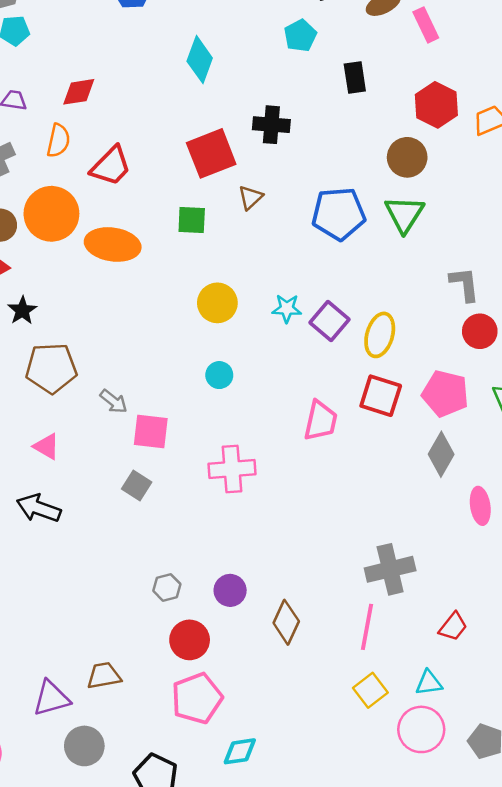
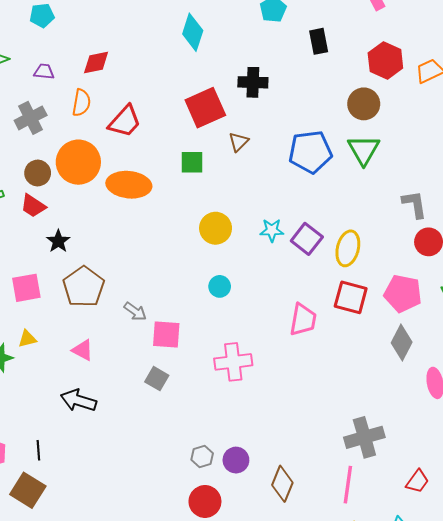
brown pentagon: (51, 368) -> (84, 287), turned -30
gray hexagon: (167, 587) -> (202, 457), moved

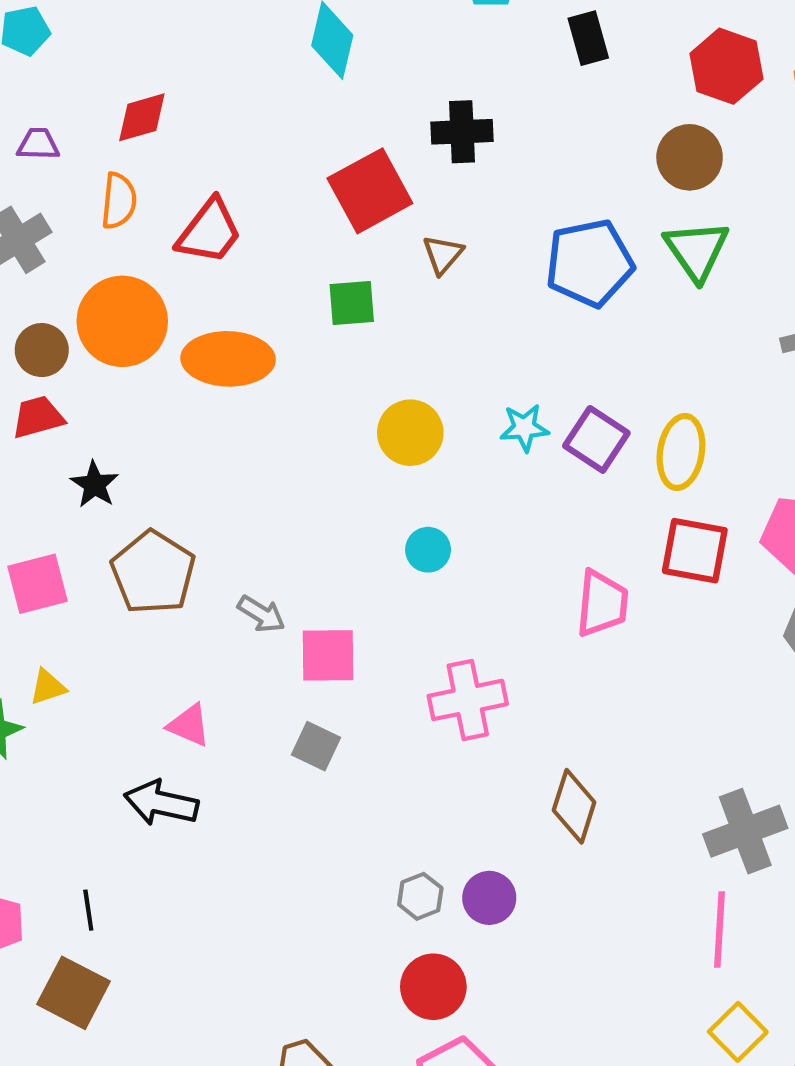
red trapezoid: (33, 206) -> (38, 417), turned 136
pink triangle: (83, 350) -> (189, 725), moved
brown diamond: (282, 484) -> (574, 806), moved

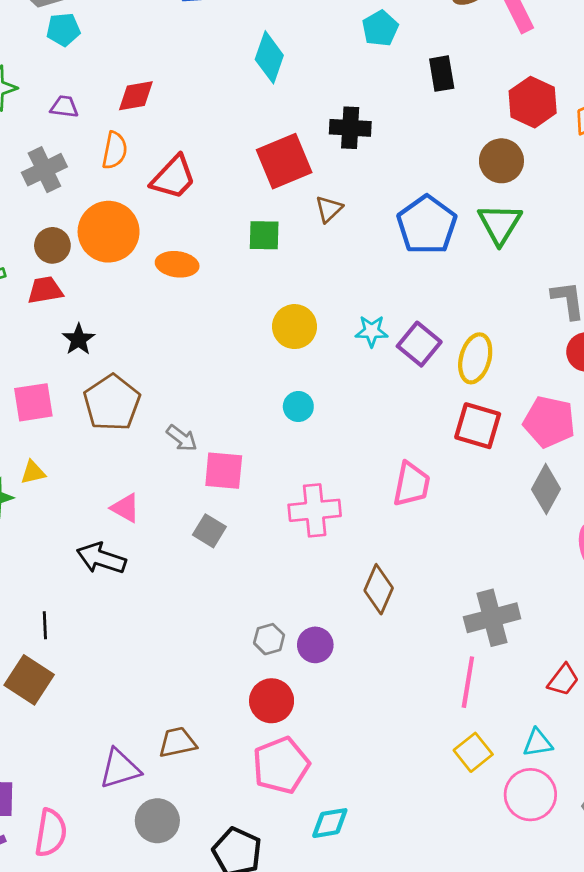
blue pentagon: (590, 263) -> (427, 225), turned -30
orange ellipse: (228, 359) -> (177, 264), size x0.7
pink trapezoid: (602, 603) -> (411, 484), moved

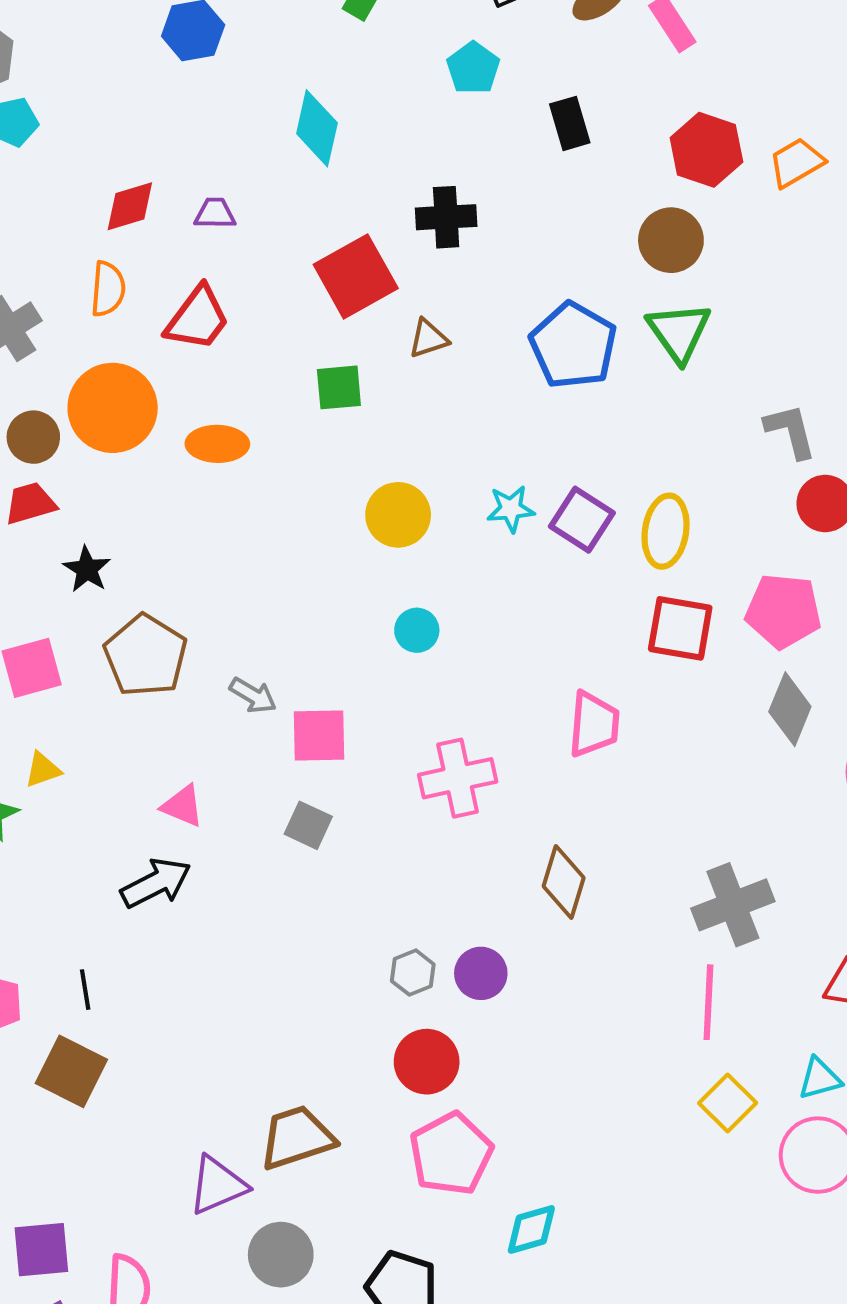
purple trapezoid: (64, 107) -> (215, 213), moved
brown triangle: (329, 209) -> (428, 339), turned 32
black arrow: (101, 558) -> (156, 883), turned 141
brown trapezoid: (177, 742) -> (297, 1138), size x1.4

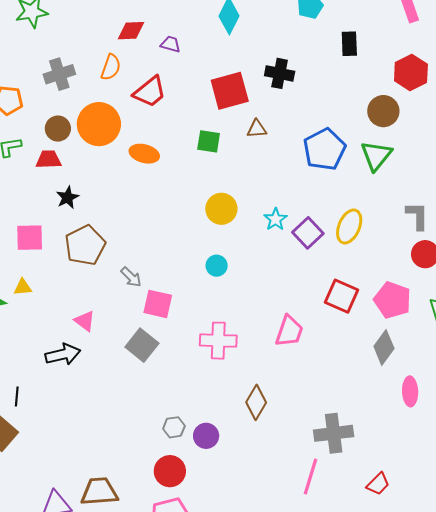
cyan star: (511, 509) -> (275, 219), turned 30
yellow ellipse: (666, 531) -> (349, 226), moved
gray square: (308, 825) -> (142, 345), size x1.4

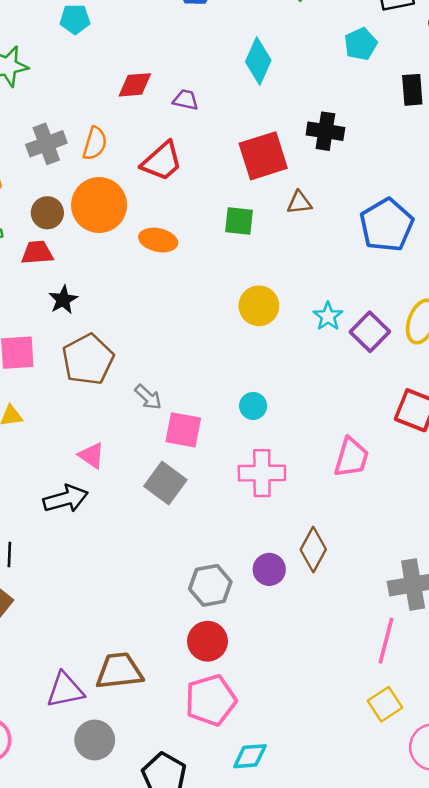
orange semicircle: (111, 67) -> (95, 143), moved
cyan circle: (217, 266) -> (253, 406), moved
gray hexagon: (174, 427) -> (210, 585), size x1.5
purple circle: (206, 436) -> (269, 569), moved

